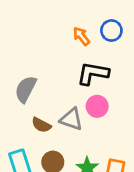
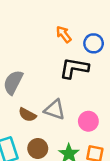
blue circle: (111, 31) -> (94, 43), moved
pink circle: (97, 106) -> (88, 121), moved

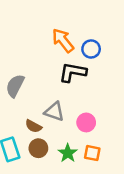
orange arrow: (64, 34) -> (63, 40), size x1.5
brown semicircle: (27, 115) -> (33, 126), moved

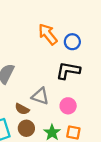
black L-shape: (73, 72) -> (68, 71), moved

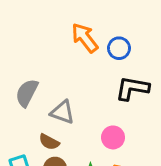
black L-shape: (68, 71) -> (132, 88), moved
gray triangle: (40, 96) -> (62, 112), moved

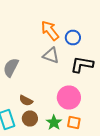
gray triangle: (62, 112) -> (51, 56), moved
pink circle: (113, 137) -> (69, 98), size x1.5

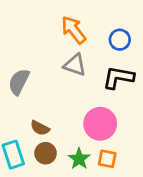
blue circle: (73, 38) -> (120, 40), moved

